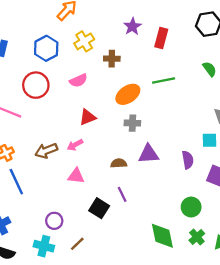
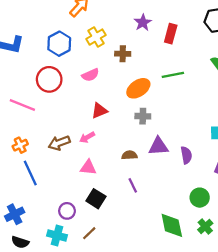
purple semicircle: (188, 160) -> (186, 155), moved
black square: (99, 208) -> (96, 199), moved

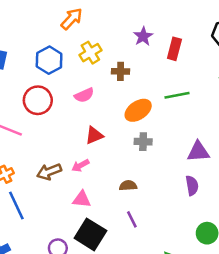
purple triangle: (158, 146) -> (198, 152), moved
black square: (96, 199) -> (90, 234), size x1.4

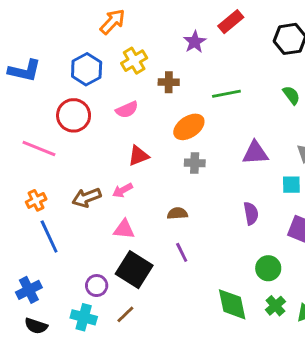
red rectangle: (174, 49) -> (231, 22), moved, turned 35
green line: (177, 95) -> (226, 94), moved
purple triangle: (198, 152) -> (255, 153), moved

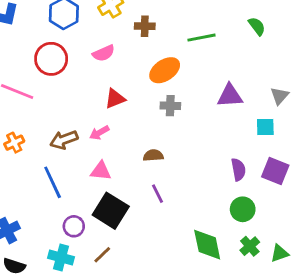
green semicircle: (291, 95) -> (257, 26), moved
purple semicircle: (251, 213) -> (238, 170), moved
blue line: (49, 236) -> (53, 182), moved

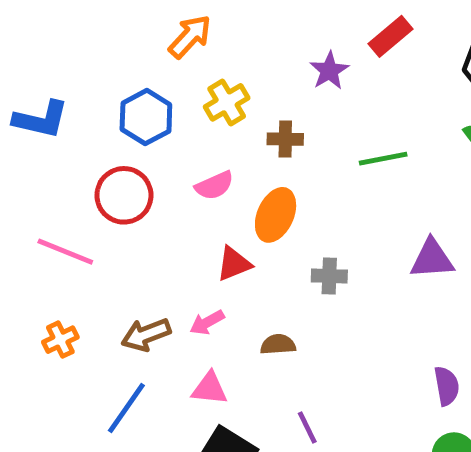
orange ellipse: (165, 70) -> (276, 215), moved, turned -32
brown semicircle: (153, 155) -> (278, 344), moved
blue line: (53, 182) -> (126, 408), turned 60

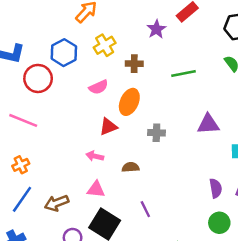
red circle: (124, 195) -> (38, 78), moved
pink arrow: (207, 322) -> (95, 156), turned 42
brown arrow: (146, 335) -> (57, 203), moved
blue line: (126, 408) -> (22, 199), moved

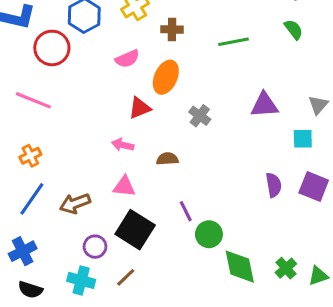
gray cross: (156, 133) -> (200, 116), turned 35
green circle: (219, 223) -> (209, 234), moved

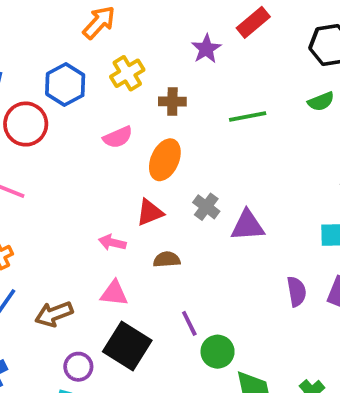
green semicircle: (294, 29) -> (321, 101), turned 105
purple triangle: (264, 105) -> (248, 226), moved
red triangle: (140, 108) -> (150, 212), moved

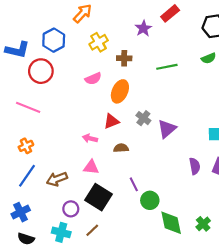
blue hexagon: (65, 85) -> (54, 40), moved
purple triangle: (248, 226) -> (167, 129), turned -36

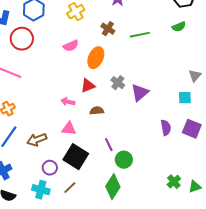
brown cross: (124, 58) -> (108, 29), moved, turned 32
green diamond: (171, 223) -> (113, 187), moved, turned 45

